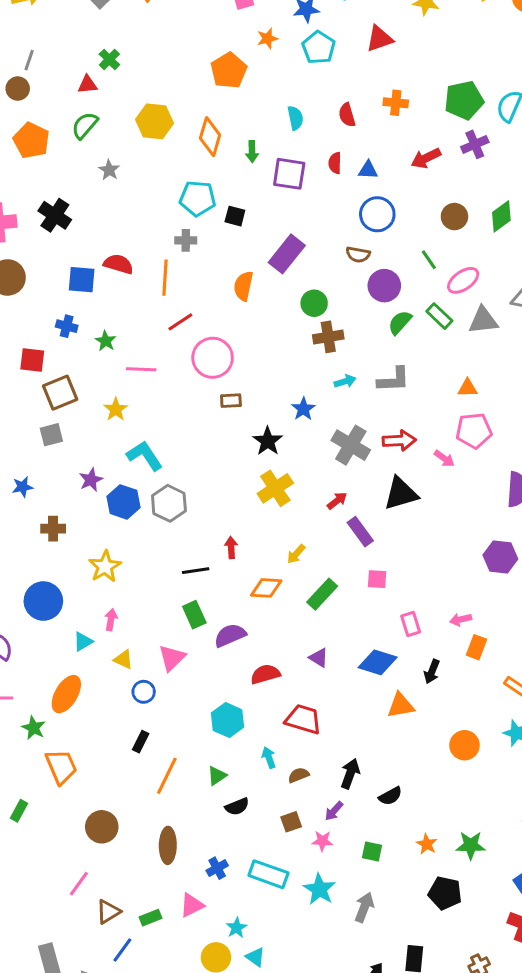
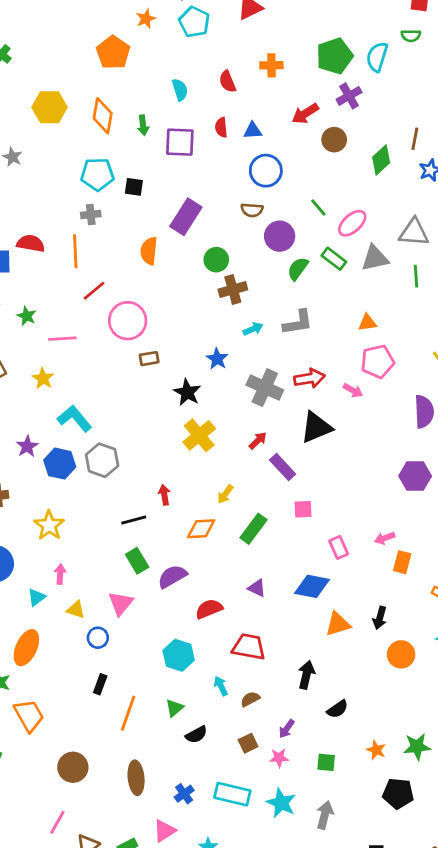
brown circle: (454, 217) -> (334, 140), moved
black arrow: (432, 672) -> (380, 618), moved
black arrow: (350, 774) -> (306, 675), moved

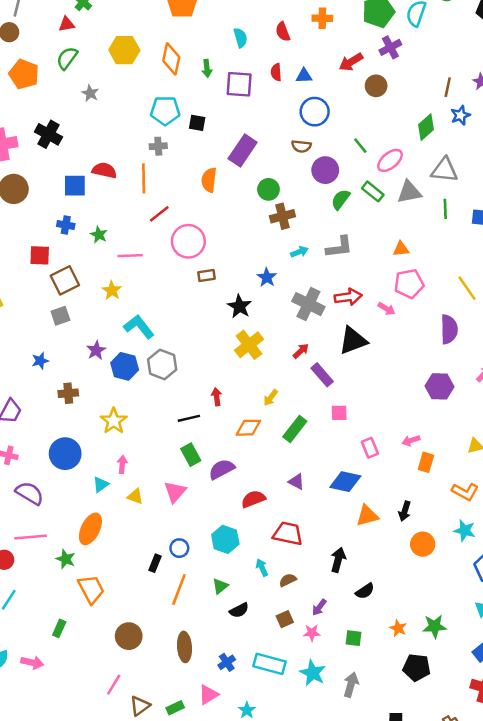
green diamond: (381, 160) -> (426, 127), moved
blue circle: (98, 638) -> (179, 548), moved

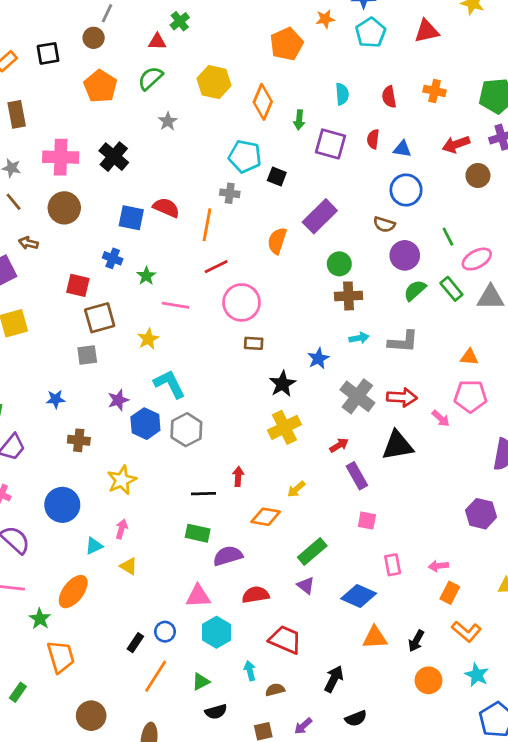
green rectangle: (295, 429) -> (312, 552), moved
green rectangle: (191, 455) -> (198, 533), turned -60
pink triangle: (175, 492) -> (198, 596), moved, turned 35
orange L-shape: (465, 492) -> (466, 632), moved

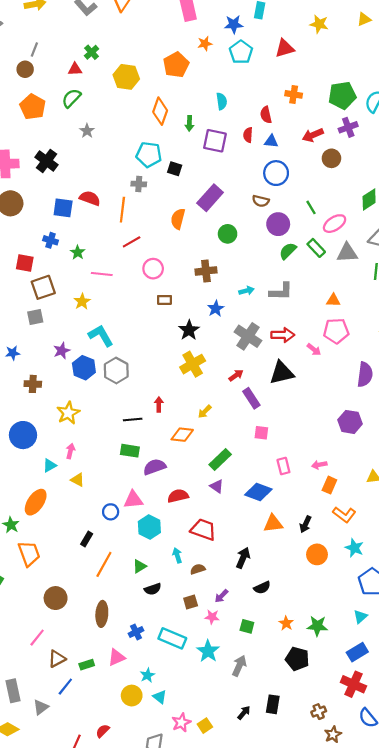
yellow hexagon: (214, 82) -> (126, 77), moved
red semicircle: (389, 97) -> (266, 115), moved
brown cross: (349, 296) -> (206, 271), moved
pink circle: (241, 302) -> (153, 269), size x0.7
blue circle: (165, 632) -> (111, 512), moved

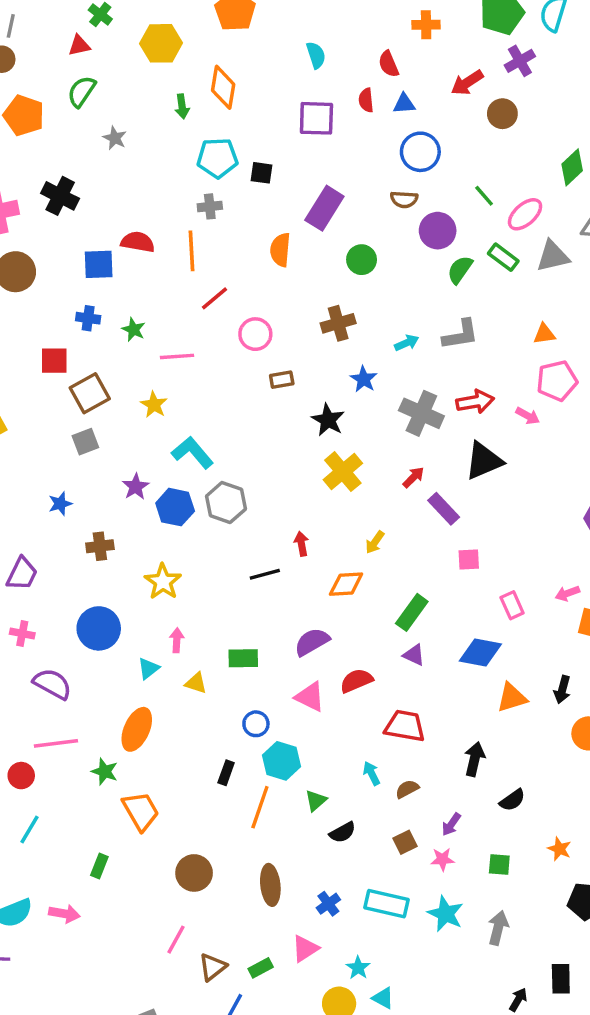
green arrow: (189, 123) -> (182, 106), moved
green rectangle: (130, 451) -> (243, 658), moved
pink triangle: (133, 500) -> (310, 697), moved, turned 42
cyan hexagon: (149, 527) -> (281, 761), moved

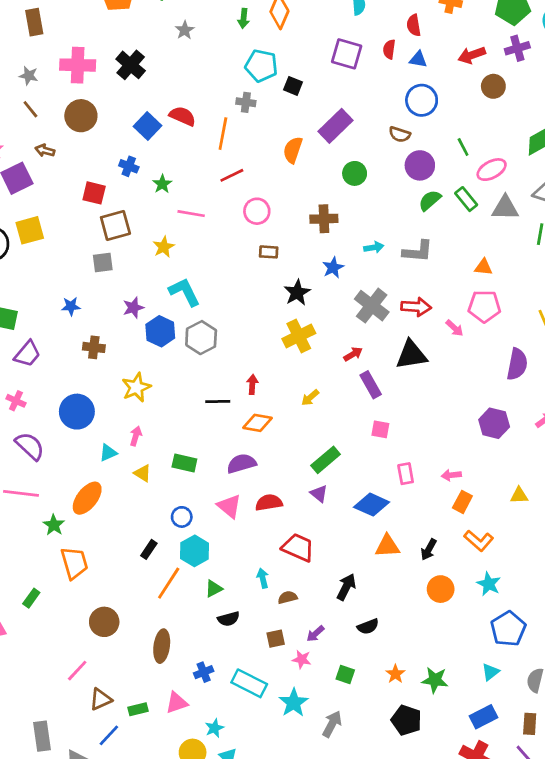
blue square: (99, 264) -> (148, 126), turned 32
orange diamond: (346, 584) -> (258, 423), moved

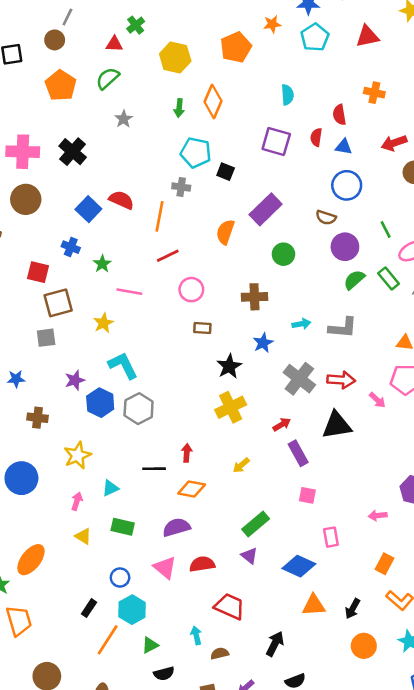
cyan triangle: (108, 453) -> (110, 488), moved
pink arrow: (451, 475) -> (378, 516), moved

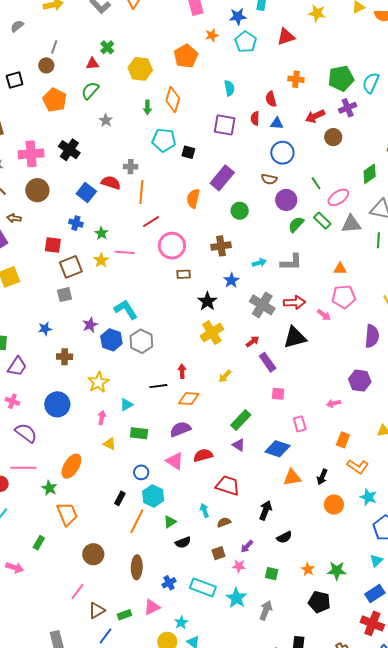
gray cross: (181, 187) -> (131, 167), moved
pink circle: (191, 290) -> (172, 246), size x1.4
yellow star: (103, 323) -> (101, 260), moved

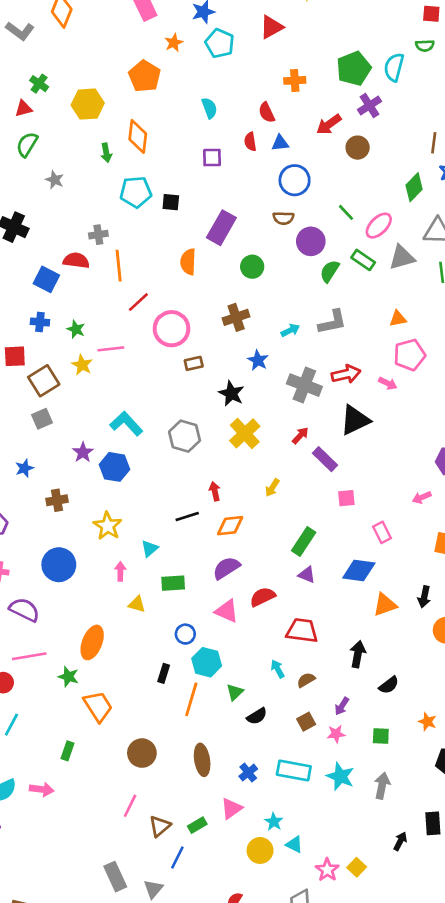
purple square: (225, 125) -> (212, 158), size x0.7
gray hexagon: (141, 341) -> (185, 436), moved

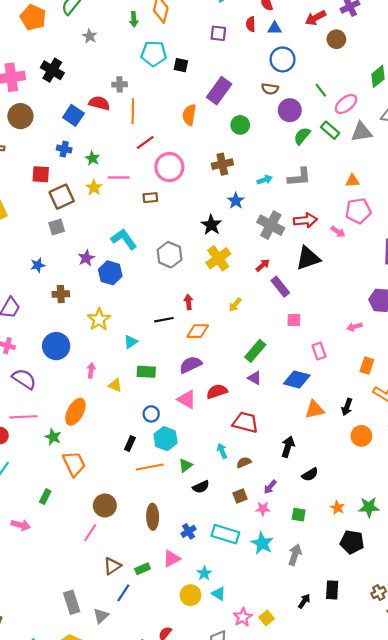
brown rectangle: (194, 363) -> (150, 198), moved
pink arrow: (120, 571) -> (91, 370), moved
orange line: (191, 699) -> (150, 467), turned 56
pink line: (130, 806) -> (90, 533), moved

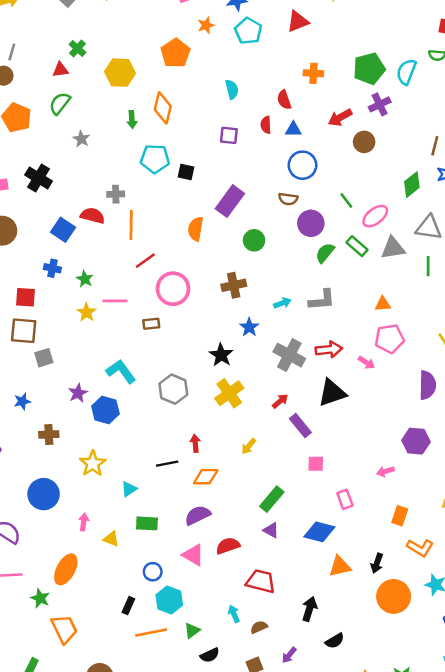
brown square: (62, 197) -> (24, 331), moved, turned 30
orange circle: (361, 436) -> (394, 596), size x1.4

